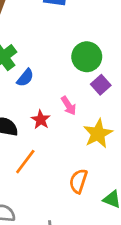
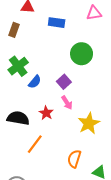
green circle: (87, 57) -> (82, 54), moved
purple square: (101, 85) -> (64, 82), moved

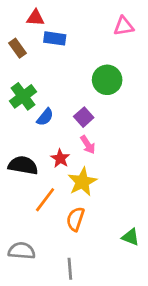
blue rectangle: (57, 23) -> (55, 38), moved
brown rectangle: (14, 30) -> (18, 48), turned -56
yellow star: (89, 123) -> (82, 182), moved
orange semicircle: (74, 159) -> (75, 219), moved

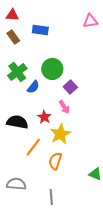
red triangle: (35, 18) -> (12, 15), moved
green circle: (107, 80) -> (52, 69), moved
purple square: (84, 117) -> (70, 87), moved

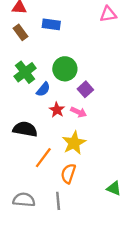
pink arrow: (64, 107) -> (79, 112), turned -32
red star: (44, 117) -> (57, 110), moved
gray line: (51, 197) -> (58, 201), moved

